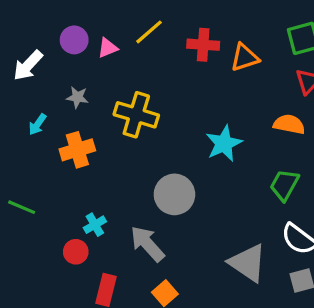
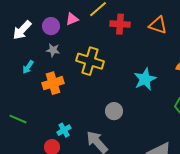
purple circle: (74, 40) -> (51, 26), moved
red cross: (203, 45) -> (120, 24), moved
orange triangle: (245, 57) -> (158, 25), turned 36
gray circle: (174, 194) -> (114, 111), size x0.7

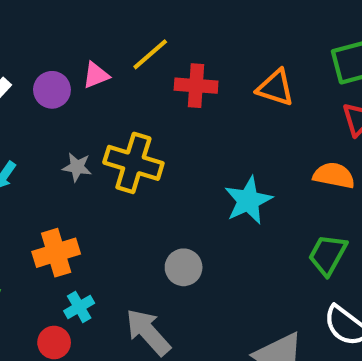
gray star: (53, 50) -> (77, 167), moved
orange cross: (53, 83) -> (56, 253), moved

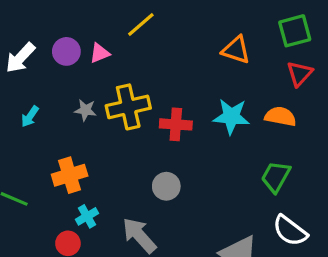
pink triangle: (96, 75) -> (100, 53), moved
red cross: (196, 86) -> (176, 124), moved
yellow cross: (133, 163) -> (128, 107), turned -30
cyan star: (248, 200) -> (231, 116), moved, turned 30

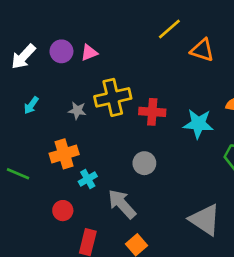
yellow line: (141, 24) -> (169, 29), moved
gray star: (85, 110) -> (77, 111), moved
cyan star: (231, 116) -> (198, 124), moved
cyan cross: (87, 216) -> (88, 179), moved

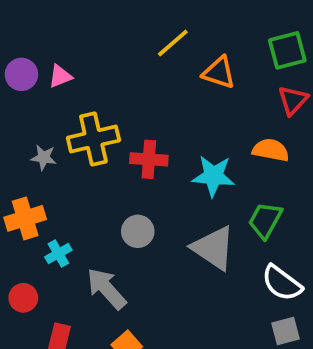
gray triangle: (205, 220) -> (213, 248), moved

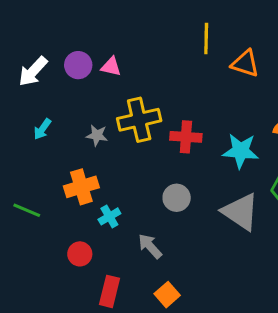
yellow line: (173, 43) -> (206, 39), turned -48
pink triangle: (60, 76) -> (111, 67), turned 35
gray arrow: (106, 289) -> (150, 246), size x0.7

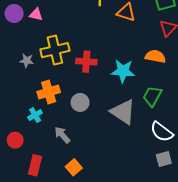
orange cross: (81, 187) -> (49, 92), moved

